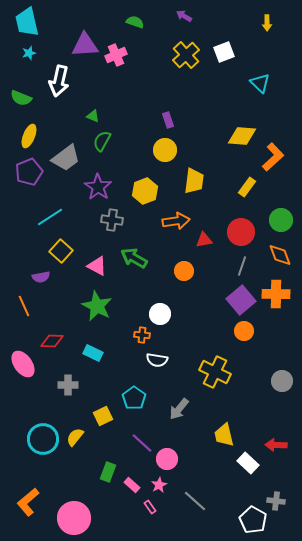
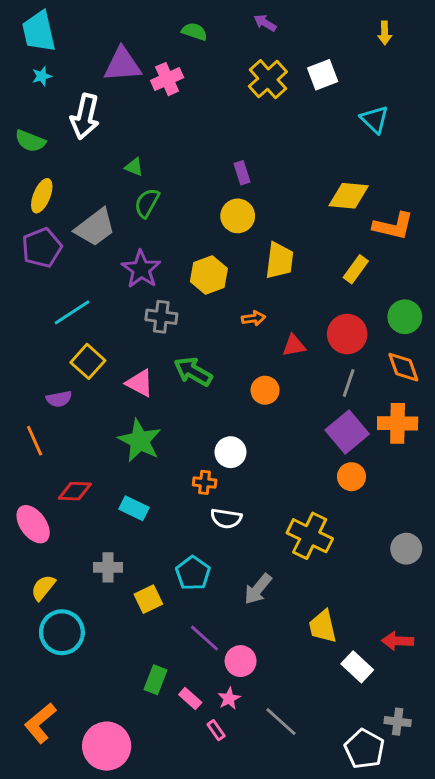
orange L-shape: (273, 157) -> (393, 226), turned 56
orange arrow: (176, 221) -> (254, 318), size x0.6
gray cross: (68, 385) -> (108, 567), moved
yellow semicircle: (75, 437) -> (43, 588), moved

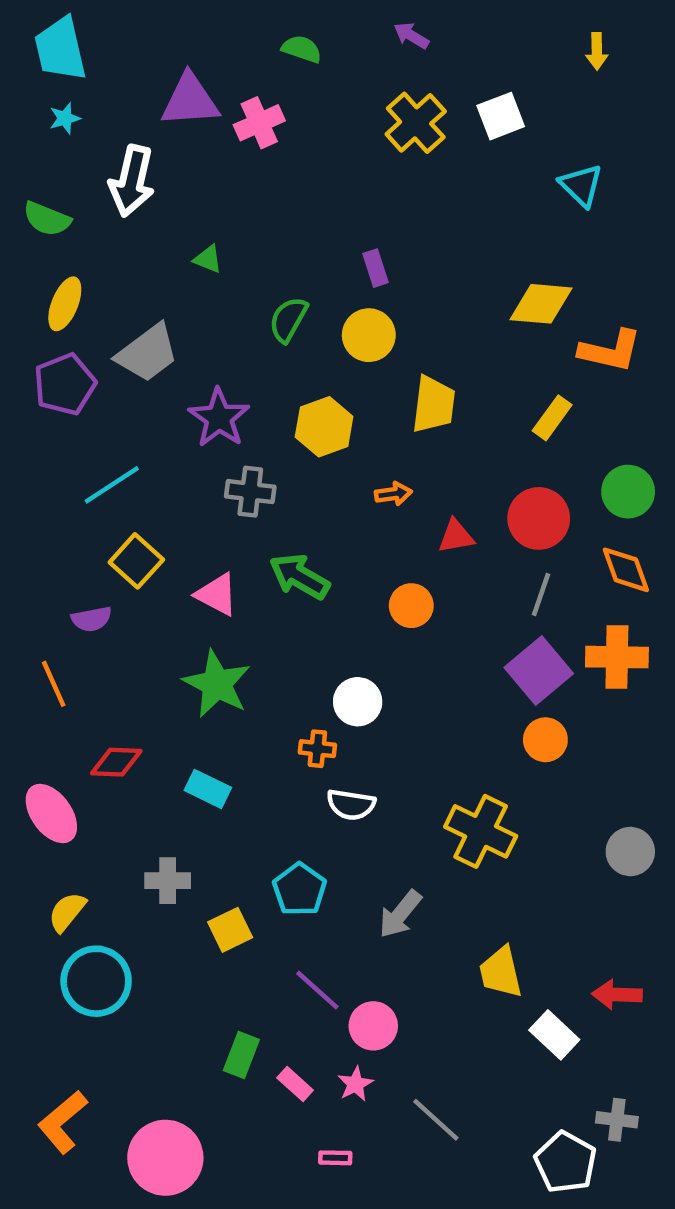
green semicircle: (147, 203) -> (288, 319), moved
pink rectangle: (216, 730) -> (335, 1158), moved, turned -54

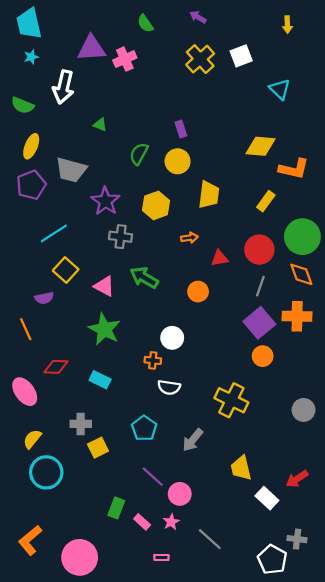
green semicircle: (302, 49) -> (145, 24), turned -144
gray trapezoid: (147, 353) -> (71, 170), turned 52
green circle: (628, 492) -> (302, 237), size x1.4
yellow square: (230, 930) -> (98, 448), moved
red arrow: (617, 995) -> (297, 479), turned -35

